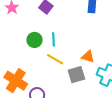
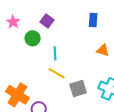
green circle: (34, 40) -> (33, 38), moved
orange triangle: (88, 57) -> (103, 50), moved

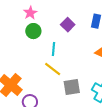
purple square: (47, 21) -> (68, 25), moved
pink star: (13, 22) -> (30, 13), moved

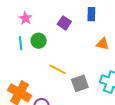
green circle: (33, 31) -> (39, 41), moved
cyan line: (54, 49) -> (21, 43), moved

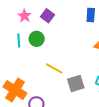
purple square: (64, 23) -> (48, 16), moved

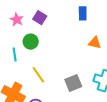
cyan line: (19, 40) -> (15, 54), moved
yellow line: (54, 68) -> (38, 75), moved, turned 30

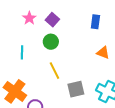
green circle: (31, 42) -> (51, 42), moved
yellow line: (38, 75) -> (54, 71), moved

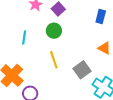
gray square: (76, 89) -> (82, 70), moved, turned -30

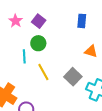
cyan line: (24, 38) -> (24, 56), moved

